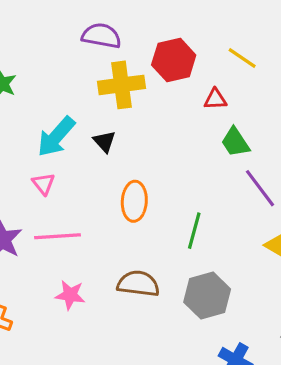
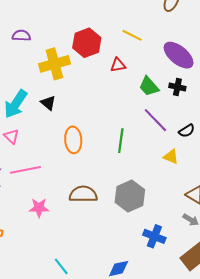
purple semicircle: (101, 36) -> (21, 36), moved, size x0.7
green trapezoid: (235, 142) -> (149, 86), moved
green line: (194, 231) -> (121, 141), moved

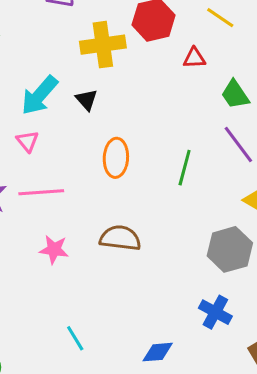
gray hexagon: (130, 196) -> (230, 249), moved

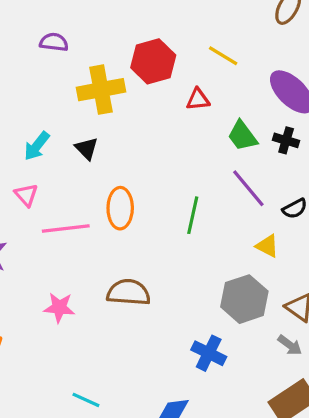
cyan arrow: (39, 95) -> (37, 146), size x0.7
pink line: (41, 192) -> (66, 229), moved
blue cross: (215, 312) -> (209, 353), moved
cyan line: (75, 338) -> (86, 400), turned -32

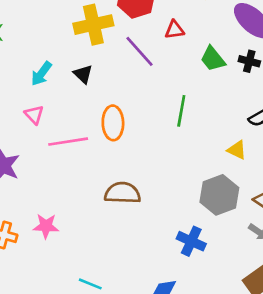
purple line: (248, 188) -> (139, 51), moved
green line: (193, 215) -> (181, 111), moved
pink star: (59, 308) -> (46, 226), moved

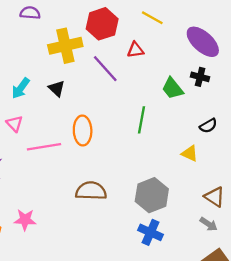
green trapezoid: (213, 59) -> (172, 88), moved
gray hexagon: (219, 195) -> (152, 195), moved

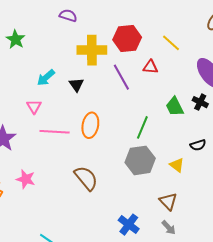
brown semicircle: (91, 191) -> (86, 178), turned 36
gray hexagon: (152, 195) -> (140, 160), moved
brown triangle: (215, 197) -> (168, 201), moved
pink star: (25, 220) -> (26, 179), moved
gray arrow: (209, 224) -> (169, 228), moved

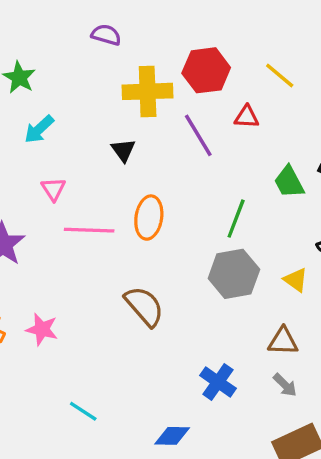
cyan arrow: (46, 78) -> (39, 129), moved
pink star: (26, 179) -> (42, 329), moved
brown triangle: (168, 201) -> (283, 341), turned -42

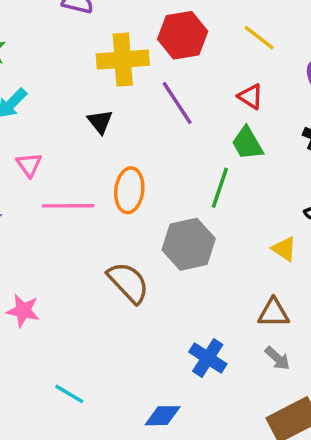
red triangle: (247, 117) -> (250, 96), moved, turned 32
green trapezoid: (289, 182) -> (247, 143), moved
gray hexagon: (234, 274) -> (189, 244), moved

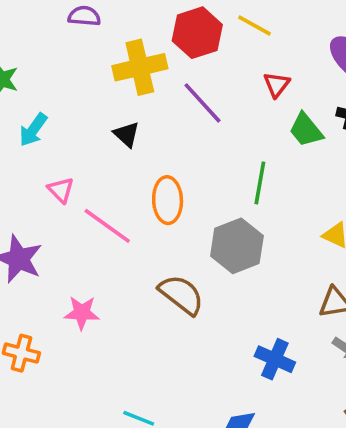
yellow line: (259, 38) -> (255, 25), moved
red triangle: (250, 96) -> (277, 85), turned 44
green trapezoid: (247, 143) -> (306, 130), moved
pink line: (68, 206) -> (107, 226), turned 45
pink star: (23, 311) -> (82, 313), moved

